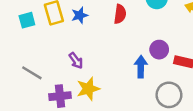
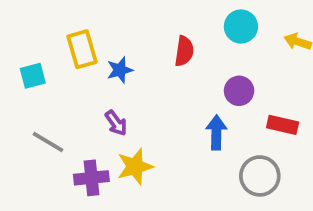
blue star: (80, 15) -> (120, 70), moved
cyan square: (27, 20) -> (33, 76), moved
purple circle: (159, 50) -> (239, 91), moved

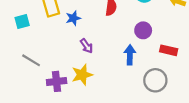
purple arrow: (116, 123) -> (87, 46), moved

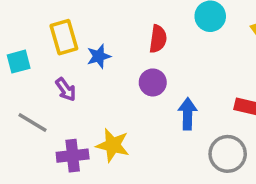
purple circle: (143, 30) -> (153, 82), moved
purple arrow: (87, 46) -> (66, 89), moved
yellow star: (82, 75) -> (113, 145), turned 30

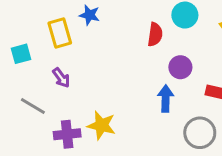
red semicircle: (158, 39) -> (155, 34), moved
blue star: (99, 56) -> (90, 15), moved, turned 30
purple circle: (153, 82) -> (180, 67), moved

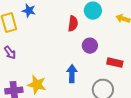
blue arrow: (166, 99) -> (72, 74), moved

